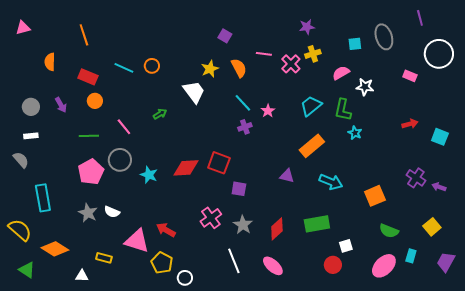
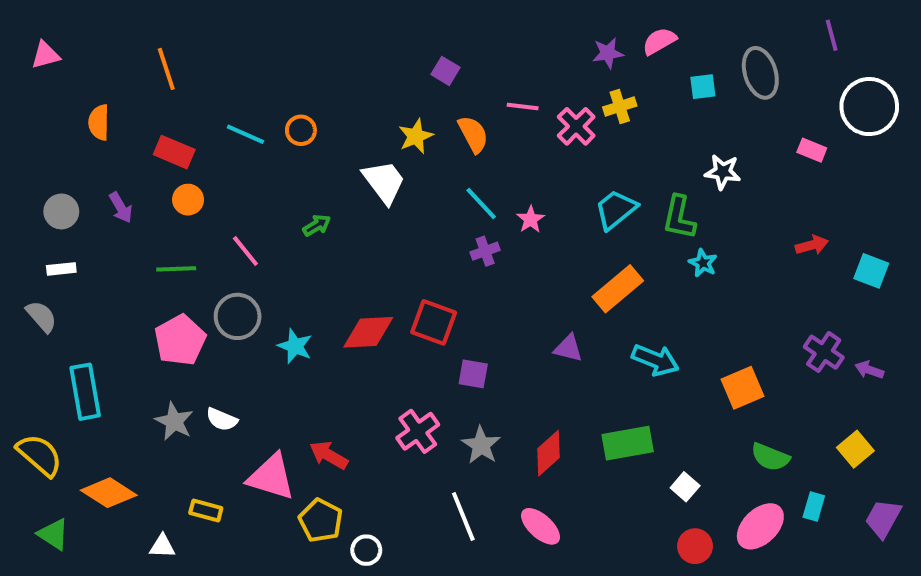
pink semicircle: (341, 73) -> (659, 41), moved
white square: (346, 246) -> (685, 487), turned -32
red circle: (333, 265) -> (695, 546), moved

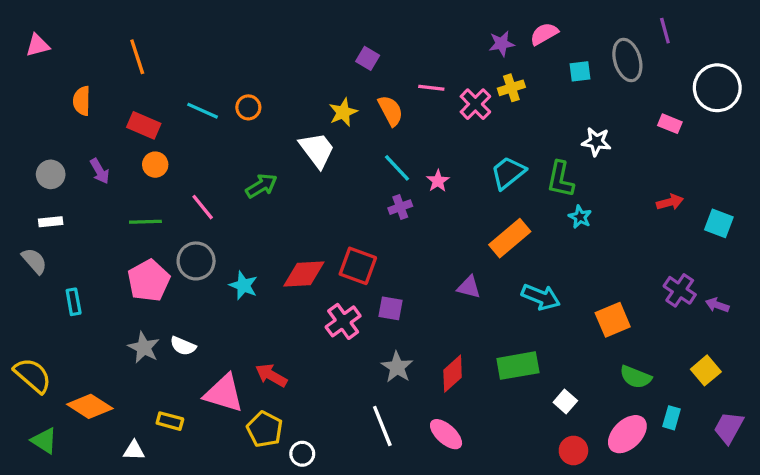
purple line: (832, 35) -> (665, 31), moved
green arrow: (317, 225) -> (261, 186), size x1.4
cyan rectangle: (85, 392) -> (74, 302), moved, size x0.6
pink cross: (418, 431) -> (343, 321), moved

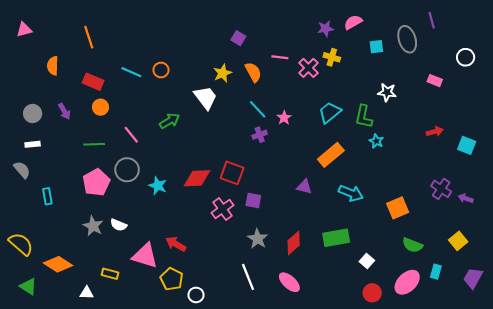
yellow cross: (511, 88) -> (332, 57), turned 35
white circle: (717, 88) -> (466, 57), size x0.6

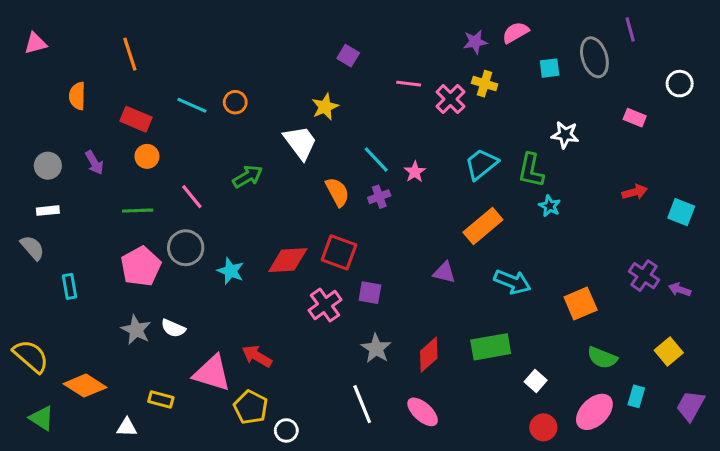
orange semicircle: (253, 72) -> (337, 192), moved

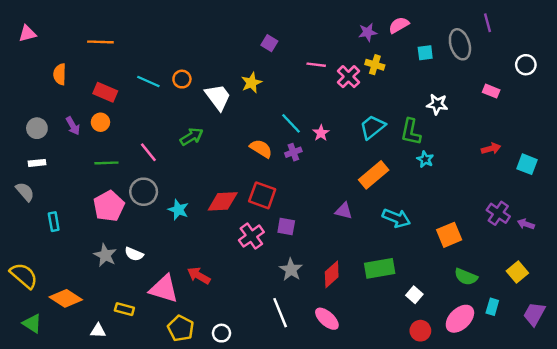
orange line: (130, 54) -> (100, 42), turned -70
white trapezoid: (300, 142) -> (218, 97), moved
orange circle: (147, 156) -> (100, 122), moved
orange semicircle: (337, 192) -> (261, 149), turned -30
yellow pentagon: (251, 407) -> (181, 328), moved

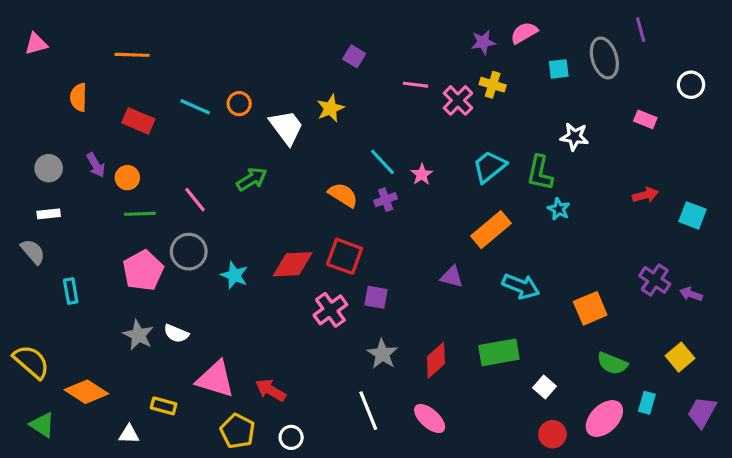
orange circle: (100, 122) -> (127, 178), moved
red arrow: (199, 276) -> (271, 390), moved

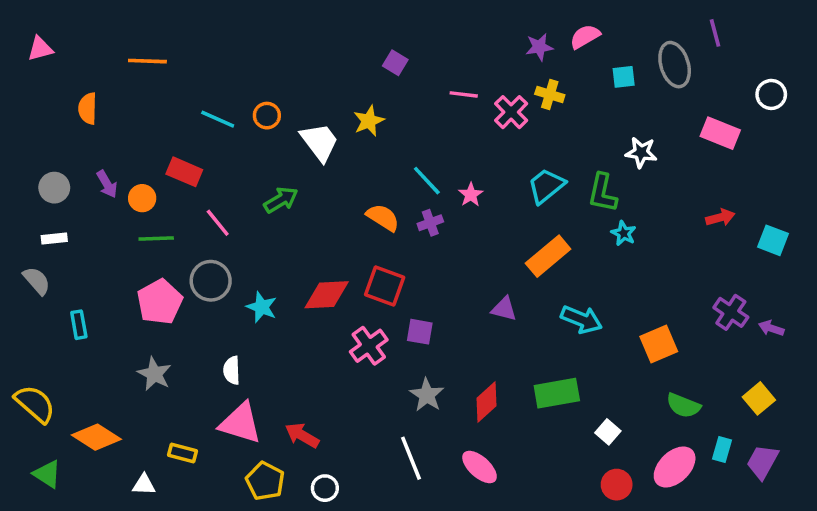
pink rectangle: (645, 119) -> (720, 133), size x1.5
red rectangle: (138, 121) -> (184, 172), moved
white semicircle: (176, 333) -> (232, 370), moved, turned 65
purple trapezoid: (702, 412) -> (762, 462), moved

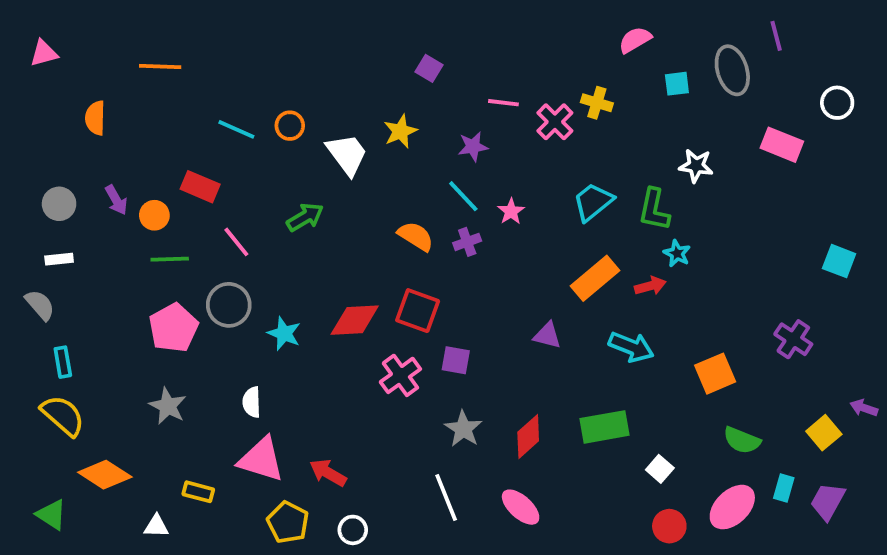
purple star: (539, 47) -> (473, 147), moved
red arrow: (720, 217) -> (650, 286), moved
cyan rectangle: (79, 325) -> (63, 362), moved
purple arrow: (771, 328) -> (864, 408), moved
yellow semicircle: (35, 404) -> (63, 416), moved

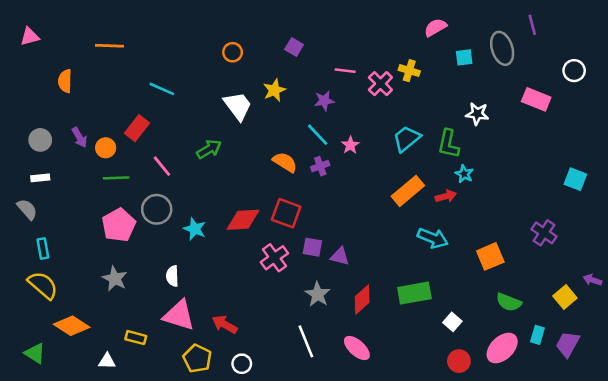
orange circle: (290, 126) -> (233, 52), moved
red rectangle: (200, 187) -> (137, 128), turned -75
purple triangle: (547, 335) -> (340, 256), moved

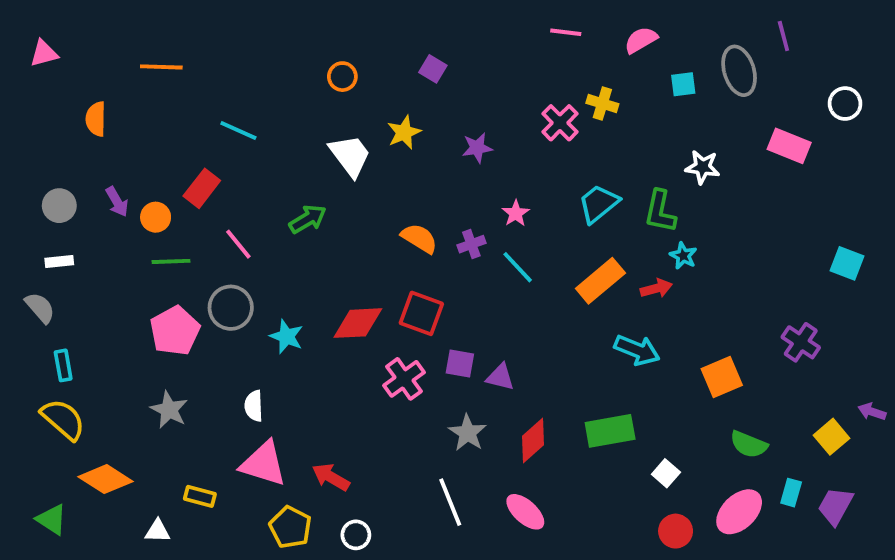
pink line: (345, 71) -> (566, 32), moved
cyan line: (318, 135) -> (518, 267), moved

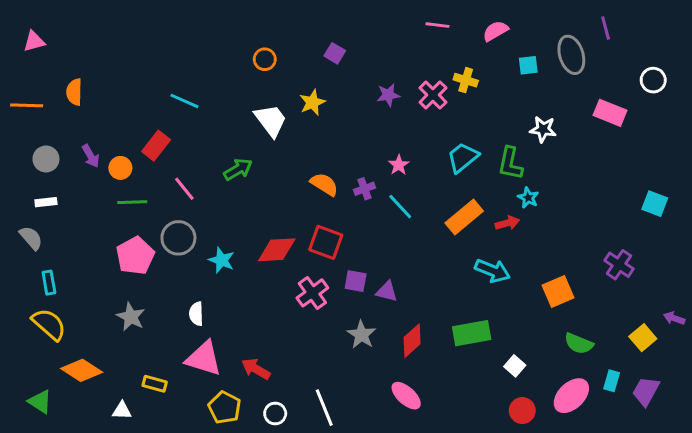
orange line: (161, 67) -> (27, 105), moved
purple star: (477, 148) -> (388, 95), moved
white line: (450, 502) -> (324, 408), moved

